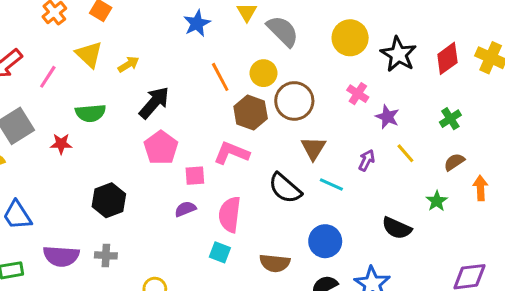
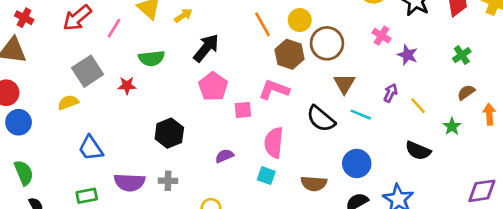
yellow line: (405, 153) -> (418, 106), moved
purple semicircle: (185, 209) -> (224, 156), moved

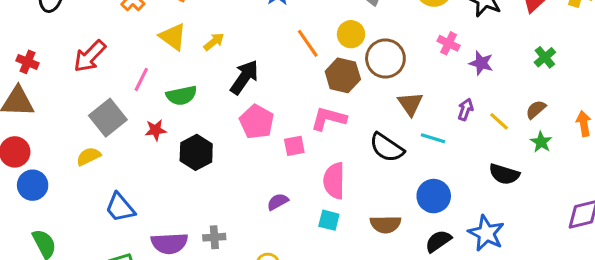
pink line: (114, 28) -> (141, 79), moved
brown semicircle: (466, 92) -> (536, 109), moved
black hexagon: (169, 133) -> (196, 152), moved

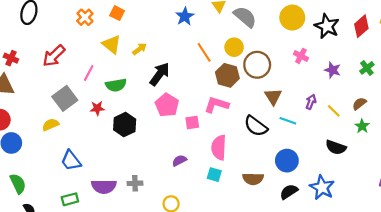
purple star: (481, 63) -> (333, 70), moved

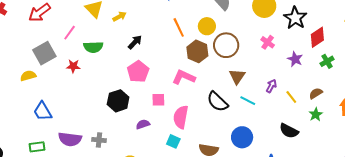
red diamond: (361, 26) -> (317, 37), moved
black arrow: (160, 74) -> (135, 42), size x0.7
pink square: (192, 123) -> (158, 100), moved
black hexagon: (125, 125) -> (118, 101), moved

